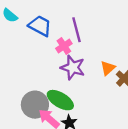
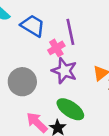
green ellipse: (60, 100) -> (70, 109), moved
gray circle: (35, 105) -> (22, 82), moved

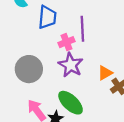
blue trapezoid: (33, 26) -> (47, 17), turned 55

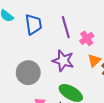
pink cross: (67, 42) -> (87, 38), moved

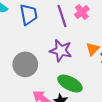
pink cross: (87, 38) -> (82, 12), moved

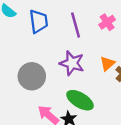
pink cross: (82, 12) -> (107, 22), moved

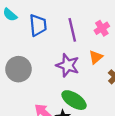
orange triangle: (107, 63) -> (96, 57), moved
gray circle: (32, 76) -> (18, 69), moved

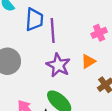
purple line: (72, 30) -> (53, 30), moved

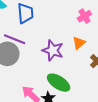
purple line: (53, 30) -> (15, 39), moved, turned -55

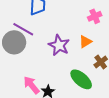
green ellipse: (59, 83) -> (81, 79), moved

